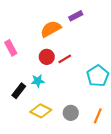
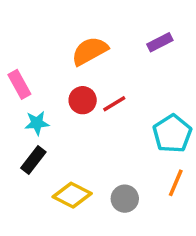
purple rectangle: (76, 16) -> (160, 42), moved
cyan star: (38, 81) -> (37, 123), moved
orange line: (98, 116) -> (176, 183), moved

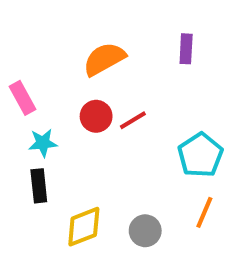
purple rectangle: (160, 42) -> (186, 49), turned -60
black rectangle: (33, 160) -> (39, 186), turned -44
yellow diamond: (72, 195) -> (84, 227), turned -48

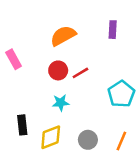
cyan star: (43, 143) -> (61, 103), moved
black rectangle: (39, 186) -> (22, 125), moved
orange line: (204, 212) -> (121, 141), moved

